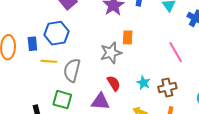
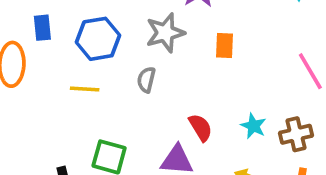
blue rectangle: (32, 44) -> (42, 28), moved
gray star: (111, 53) -> (165, 33), moved
gray semicircle: (72, 70) -> (146, 80), moved, size x0.6

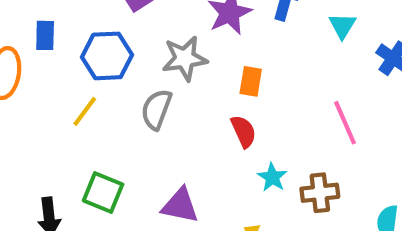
gray semicircle: (146, 80) -> (156, 109), size x1.4
yellow line: (85, 89) -> (85, 111), turned -64
red semicircle: (200, 127) -> (243, 131), moved

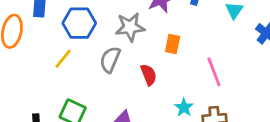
pink line: (345, 123) -> (214, 72), moved
red semicircle: (243, 131) -> (149, 75), moved

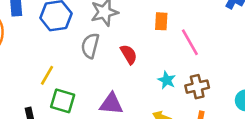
orange rectangle: (173, 44) -> (161, 21), moved
yellow line: (63, 59) -> (47, 75), moved

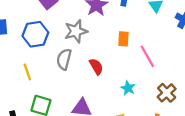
yellow line: (47, 75) -> (27, 72), moved, turned -49
brown cross: (197, 87) -> (167, 93), moved, turned -30

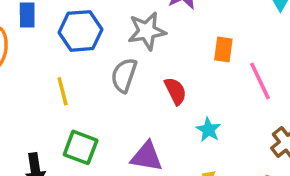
cyan star: (128, 88) -> (208, 130), moved

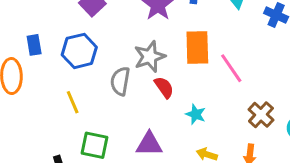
gray star: (147, 31) -> (150, 57), moved
orange rectangle: (223, 49) -> (197, 47), size x1.6

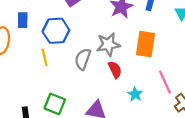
pink line: (231, 68) -> (165, 82), moved
yellow line: (73, 102) -> (45, 57), moved

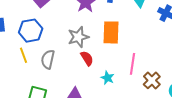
gray semicircle: (83, 59) -> (48, 59), moved
pink line: (165, 82) -> (132, 64), turned 40

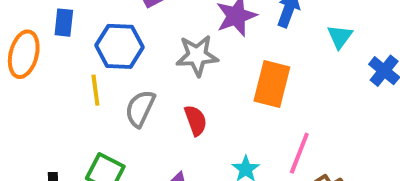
gray star: (78, 37) -> (197, 56), moved
red semicircle: (87, 58) -> (196, 120), moved

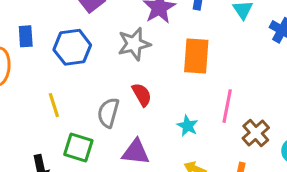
yellow line: (95, 90) -> (54, 105), moved
gray semicircle: (140, 108) -> (108, 113), moved

